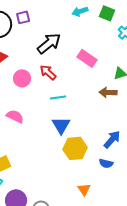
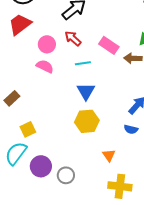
pink rectangle: (87, 58) -> (109, 45), moved
pink semicircle: (15, 116) -> (45, 66), moved
yellow hexagon: (75, 148) -> (87, 121), moved

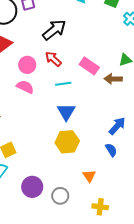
blue semicircle: (131, 129) -> (111, 150), turned -136
purple circle: (41, 166) -> (32, 187), moved
gray circle: (66, 175) -> (60, 196), moved
yellow cross: (120, 186) -> (100, 207), size x0.7

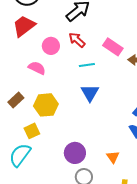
pink semicircle: (25, 87) -> (37, 68), moved
yellow hexagon: (67, 142) -> (46, 105), moved
purple circle: (32, 187) -> (75, 153), moved

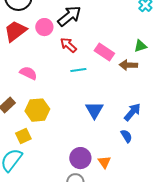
pink circle: (51, 46) -> (44, 27), moved
blue triangle: (90, 93) -> (94, 110), moved
purple circle: (75, 153) -> (80, 158), moved

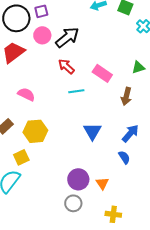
pink circle: (44, 27) -> (42, 35), moved
brown arrow: (128, 65) -> (126, 96), moved, turned -78

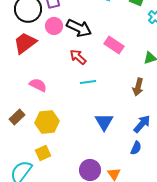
black arrow: (67, 37) -> (79, 28), turned 65
pink rectangle: (102, 73) -> (114, 45), moved
yellow square: (21, 157) -> (43, 153), moved
blue semicircle: (124, 157) -> (136, 148), turned 56

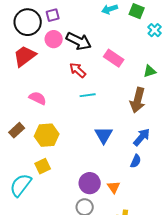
brown arrow: (138, 87) -> (138, 100), size x1.4

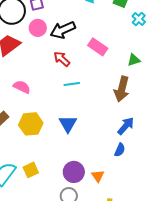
black arrow: (79, 41) -> (63, 30), turned 130
blue triangle: (104, 135) -> (68, 124), moved
yellow square: (43, 166) -> (31, 170), moved

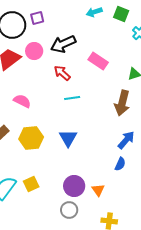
pink circle: (38, 28) -> (34, 51), moved

